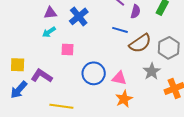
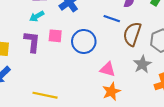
brown semicircle: (140, 43) -> (132, 34), turned 140
blue circle: (94, 73) -> (84, 41), moved
purple L-shape: (42, 76) -> (32, 42), moved, turned 60

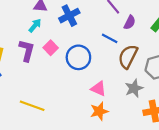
cyan arrow: (37, 16) -> (35, 26), turned 152
pink square: (55, 36) -> (51, 48), turned 32

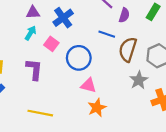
pink square: (51, 48) -> (51, 44), moved
purple L-shape: (27, 50) -> (34, 69), moved
pink triangle: (99, 89) -> (88, 85), moved
orange star: (99, 111) -> (97, 108), moved

